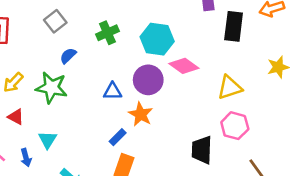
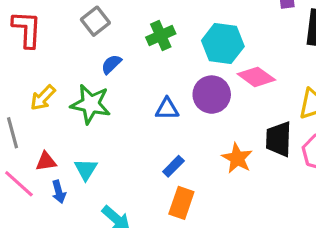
orange star: (141, 114) -> (237, 158), moved
red triangle: (16, 117) -> (46, 161), moved, turned -36
black trapezoid: (202, 150) -> (279, 139), moved

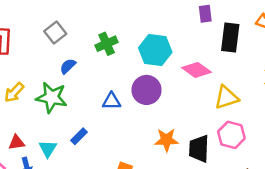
pink diamond: (256, 77) -> (196, 70), moved
black trapezoid: (279, 139) -> (199, 149), moved
orange star: (237, 158) -> (166, 140), turned -30
blue rectangle: (173, 166) -> (79, 136), moved

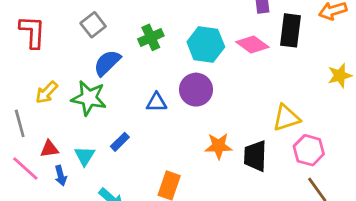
blue semicircle: (68, 66) -> (107, 63), size x1.5
pink diamond: (196, 70) -> (252, 44), moved
yellow triangle: (226, 97) -> (286, 118), moved
pink hexagon: (231, 135) -> (309, 150), moved

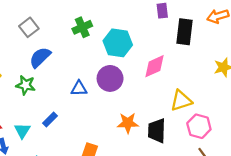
green cross: (151, 37) -> (82, 27), moved
pink diamond: (252, 44) -> (154, 66), moved, turned -60
green star: (89, 98) -> (26, 85), size x0.7

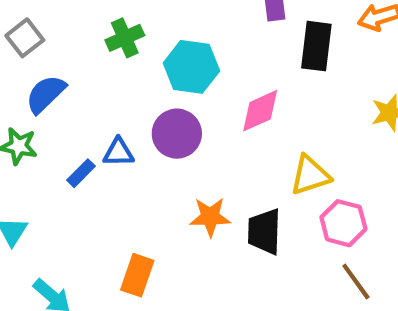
blue rectangle: (50, 120) -> (81, 173), moved

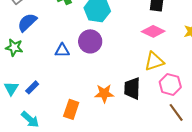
pink diamond: (260, 111) -> (153, 31), moved, turned 50
blue rectangle: (81, 173) -> (32, 87), moved
orange star: (210, 217) -> (104, 93), moved

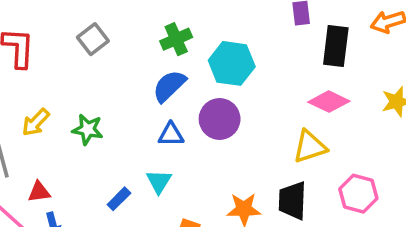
blue semicircle: (27, 22) -> (169, 86), moved
yellow triangle: (154, 61) -> (310, 147), moved
cyan triangle: (11, 88) -> (159, 181), moved

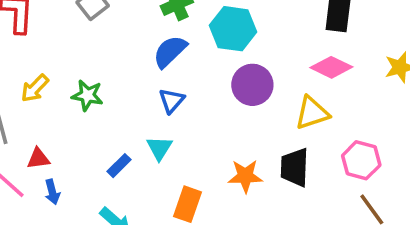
purple circle: (220, 119) -> (252, 85), moved
blue triangle: (171, 135) -> (172, 101), turned -48

